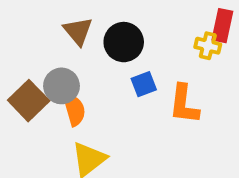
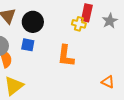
blue square: (144, 84) -> (28, 45), moved, turned 32

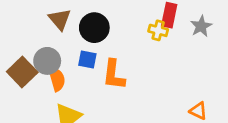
orange L-shape: (66, 56) -> (114, 75), moved

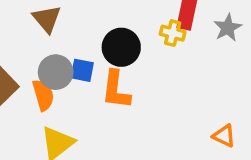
black circle: (94, 28) -> (121, 47), moved
gray circle: (47, 61) -> (56, 72), moved

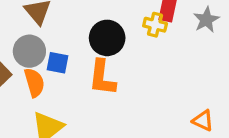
blue square: (82, 70) -> (58, 63), moved
gray circle: (56, 72) -> (29, 51), moved

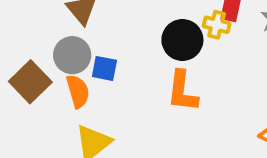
black circle: (107, 38) -> (182, 40), moved
orange L-shape: (102, 78) -> (182, 91), moved

